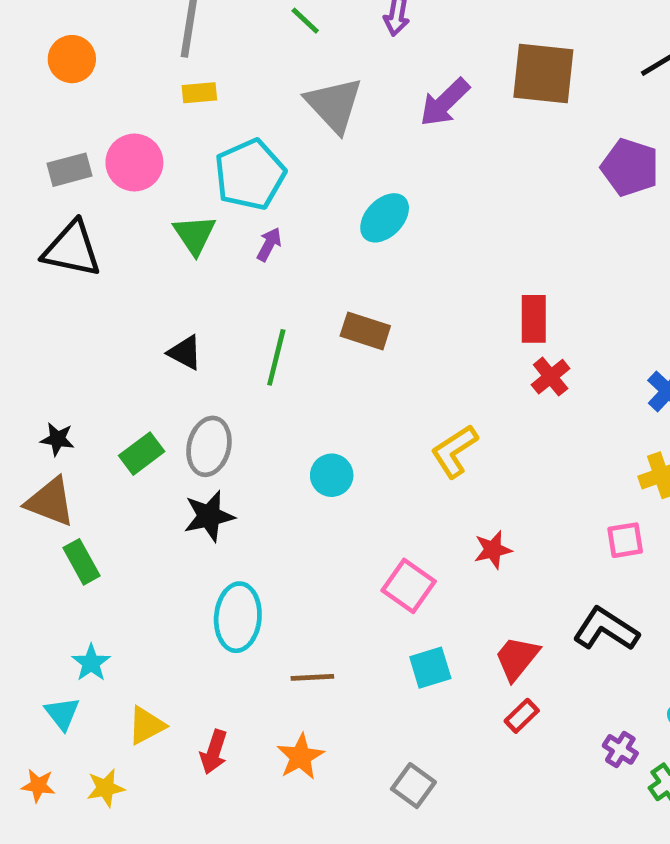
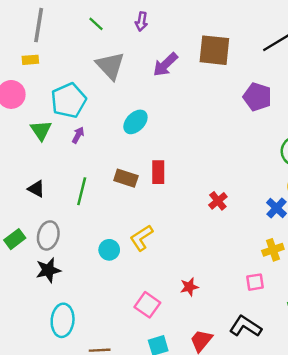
yellow rectangle: (199, 93) -> (30, 60), moved
red rectangle: (534, 319) -> (158, 172), moved
yellow L-shape: (454, 451) -> (141, 238), moved

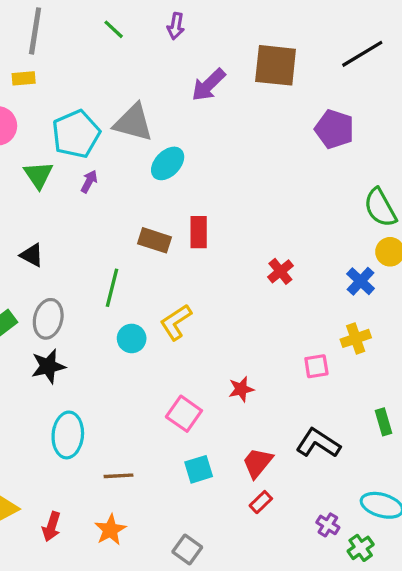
gray triangle: (110, 66) -> (133, 123), moved, turned -32
green line: (82, 191) -> (112, 288), moved
pink square: (255, 282) -> (316, 366), moved

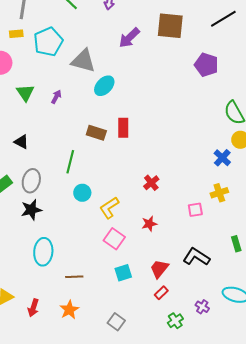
cyan pentagon: (76, 134) -> (48, 42), moved
red cross: (280, 271) -> (151, 183), moved
yellow L-shape: (176, 322) -> (109, 208), moved
green cross: (361, 548) -> (175, 321), moved

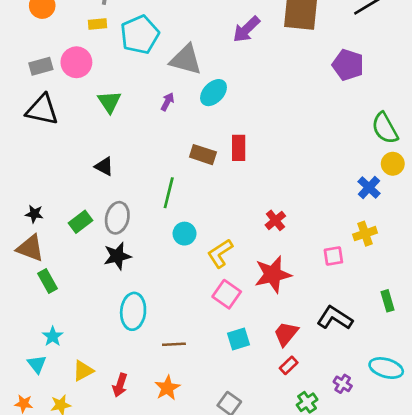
purple arrow: (56, 97) -> (167, 102), moved
red star: (149, 224) -> (273, 274), size x1.8

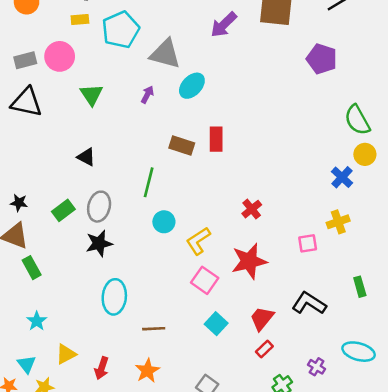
cyan square: (239, 339) -> (216, 324), turned -30
cyan triangle: (37, 364) -> (27, 364), moved

